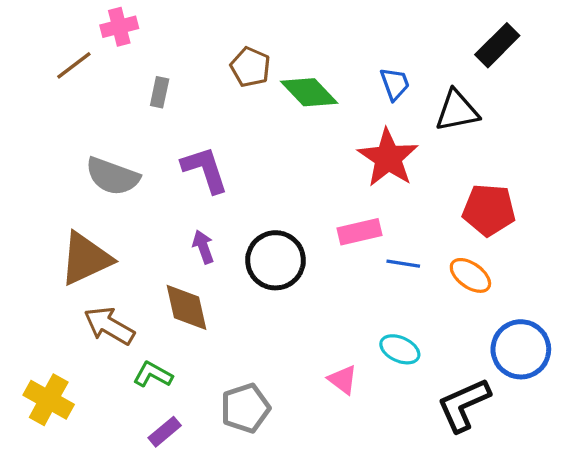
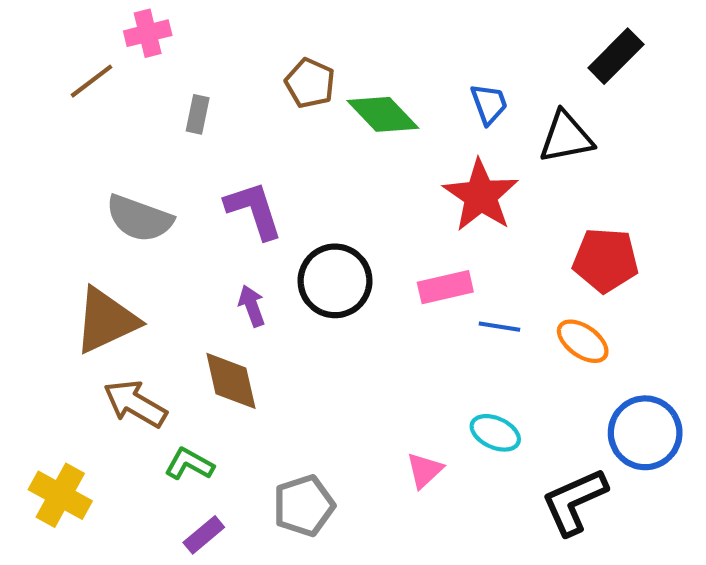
black circle: (276, 260) -> (335, 281), moved
pink triangle: (343, 380) -> (424, 470), turned 40

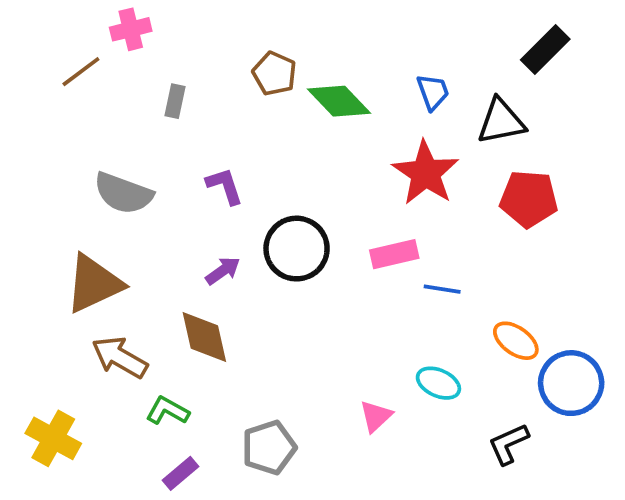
purple L-shape: (254, 210) -> (225, 186), size x0.7
red pentagon: (606, 260) -> (529, 199), moved
purple arrow: (252, 306) -> (223, 271), turned 75
orange ellipse: (583, 341) -> (516, 341), moved
black L-shape: (574, 502) -> (508, 444), size x0.7

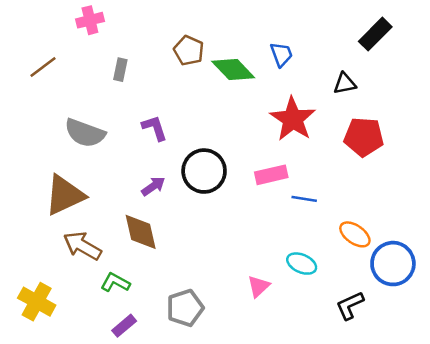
brown line: (81, 72) -> (43, 67), moved
blue trapezoid: (433, 92) -> (281, 54), moved
black triangle: (501, 121) -> (345, 84), size x0.7

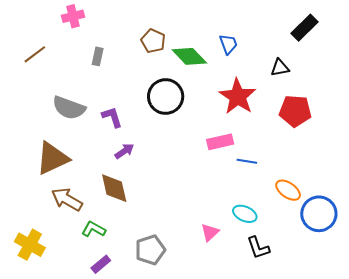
purple L-shape: (155, 128) -> (112, 117), moved
black circle: (204, 171) -> (166, 97), moved
black L-shape: (350, 305) -> (258, 248), moved, turned -85

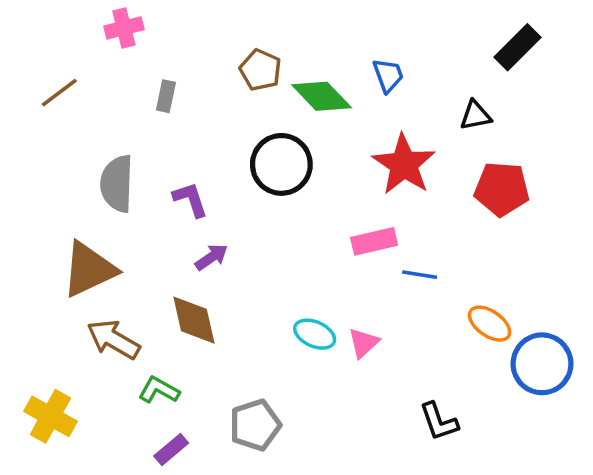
gray semicircle: (69, 108) -> (117, 184), turned 72
cyan ellipse: (245, 214) -> (315, 334), moved
pink triangle: (210, 232) -> (364, 343), moved

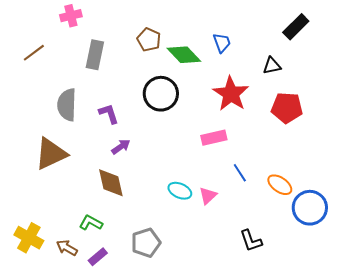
gray rectangle: (166, 96) -> (95, 55), size x1.6
blue line: (420, 275) -> (240, 173), moved, turned 48
brown arrow: (113, 339) -> (67, 248), moved, size x0.7

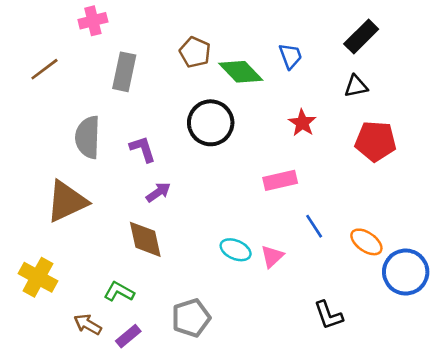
black rectangle: (296, 27) -> (361, 36), moved
red star: (231, 94) -> (302, 123), size x0.6
yellow cross: (29, 238) -> (38, 277), moved

